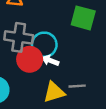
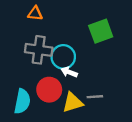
green square: (83, 18) -> (101, 31), turned -35
red circle: (30, 59) -> (49, 90), moved

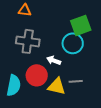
cyan circle: (63, 57) -> (73, 43), moved
yellow triangle: (73, 103) -> (57, 86), turned 30

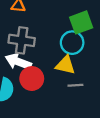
white arrow: (54, 60) -> (18, 62), moved, size x1.6
yellow triangle: (57, 86) -> (65, 65), moved

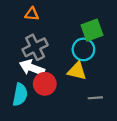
gray cross: (22, 40) -> (35, 47), turned -35
gray line: (75, 85) -> (95, 98), moved

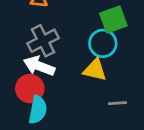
red circle: (45, 84) -> (30, 89), moved
cyan semicircle: (20, 95) -> (38, 110), moved

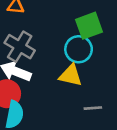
gray cross: (43, 41) -> (20, 47), turned -32

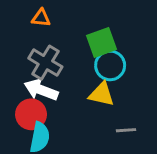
green square: (89, 26) -> (101, 42), moved

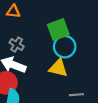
gray cross: (45, 63) -> (17, 45), size x0.6

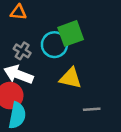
cyan circle: (65, 47) -> (54, 45), moved

